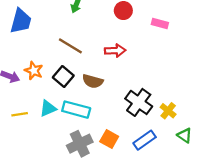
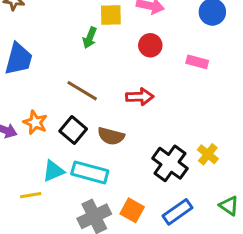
yellow cross: (168, 111) -> (208, 154), moved
yellow line: (20, 114) -> (31, 195), moved

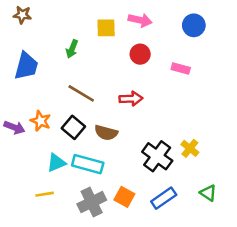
green arrow: (90, 38) -> (72, 49), moved
yellow line: (31, 195) -> (45, 194), moved

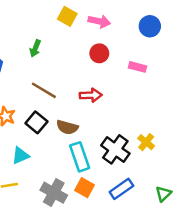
yellow square: (106, 28) -> (67, 16), moved, turned 30
cyan rectangle: (88, 164) -> (80, 157), moved, turned 56
green triangle: (208, 193) -> (163, 194), moved, turned 42
gray cross: (92, 202) -> (54, 193), turned -35

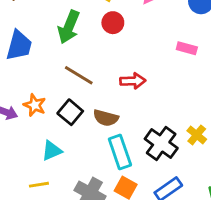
green arrow: (35, 48) -> (69, 27), size x1.6
red circle: (99, 53) -> (113, 23), moved

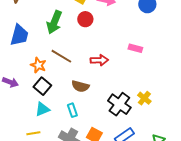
pink rectangle: (187, 48) -> (135, 48), moved
orange star: (35, 105) -> (38, 65), moved
black square: (70, 112) -> (42, 86), moved
cyan rectangle: (120, 152) -> (72, 110), moved, size x0.6

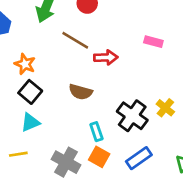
brown line: (61, 56) -> (75, 40), moved
cyan rectangle: (72, 110) -> (96, 132), moved

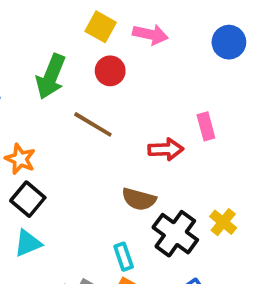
pink rectangle: (153, 42) -> (206, 126), turned 60
red arrow: (106, 57) -> (166, 149), moved
brown semicircle: (81, 92) -> (139, 199), moved

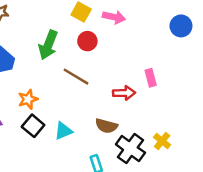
blue circle: (229, 42) -> (181, 26), moved
orange star: (20, 159) -> (28, 99), turned 30
cyan triangle: (28, 243) -> (63, 131), moved

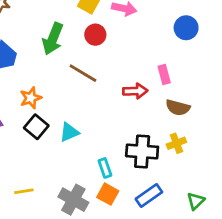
blue circle: (181, 26) -> (186, 28), moved
brown semicircle: (106, 126) -> (178, 107), moved
yellow cross: (162, 141) -> (176, 143), turned 30
black cross: (130, 149) -> (142, 151), turned -32

